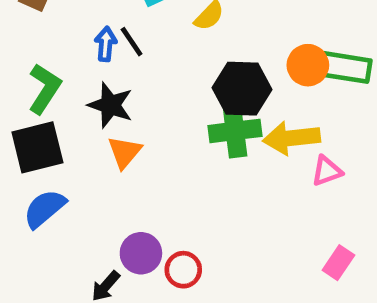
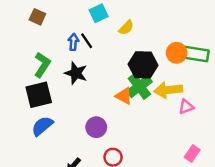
green cross: (235, 131) -> (139, 86), turned -30
orange triangle: (124, 152) -> (124, 96), moved, turned -42
purple circle: (141, 253) -> (96, 127), moved

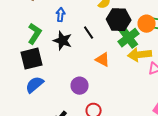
black line: (87, 41) -> (89, 33), moved
black hexagon: (143, 65) -> (119, 20), moved
green cross: (139, 86) -> (129, 38), moved

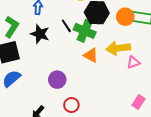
green cross: (129, 38) -> (85, 31), moved, turned -30
orange triangle: (103, 60) -> (91, 55), moved

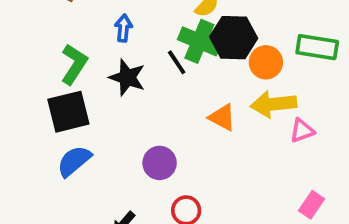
orange circle: (125, 17) -> (266, 62), moved
green cross: (85, 31) -> (199, 41), moved

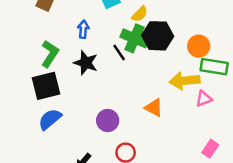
green rectangle: (317, 47) -> (214, 67), moved
orange circle: (266, 62) -> (199, 46), moved
orange triangle: (222, 117) -> (154, 108), moved

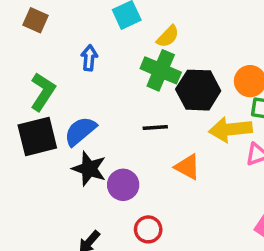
black hexagon: (158, 36) -> (198, 90), moved
black line: (119, 52) -> (155, 128), moved, turned -60
black star: (86, 63) -> (89, 169), moved
blue semicircle: (50, 119) -> (80, 131), moved

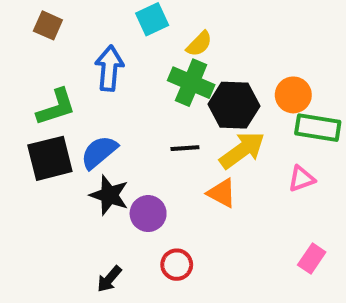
blue arrow: (89, 58) -> (109, 68), size x1.5
green L-shape: (43, 92) -> (56, 107), turned 39
yellow arrow: (230, 129) -> (242, 150), moved, turned 150

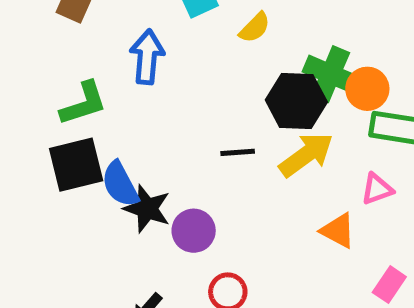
green cross: (191, 83) -> (331, 74), moved
blue semicircle: (99, 152) -> (120, 184), moved, turned -78
orange triangle: (222, 193) -> (338, 231), moved

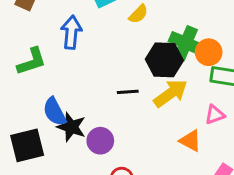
black square: (76, 165) -> (27, 145), moved

